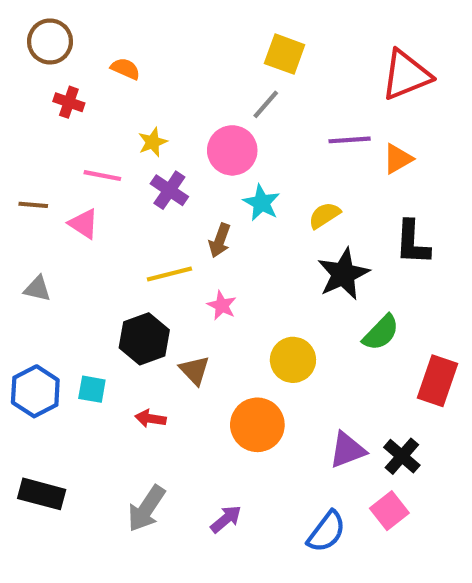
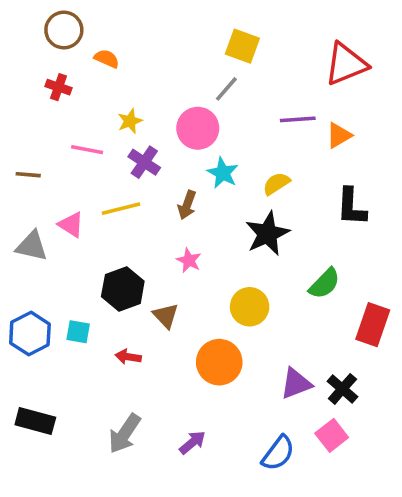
brown circle: (50, 41) -> (64, 30), moved
pink triangle: (84, 224) -> (71, 225), moved
yellow line: (169, 274) -> (121, 209), moved
black star: (343, 274) -> (267, 234), moved
gray triangle: (37, 289) -> (32, 246), size x1.4

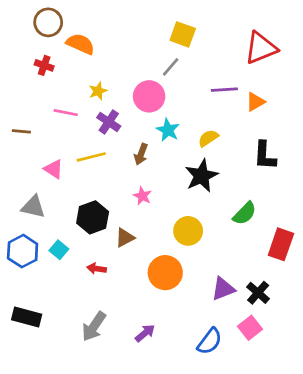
orange semicircle: (107, 59) -> (80, 44), size x1.5
gray triangle: (32, 246) -> (33, 207), moved
brown triangle: (166, 316) -> (125, 238), turned 45
cyan square: (78, 332) -> (59, 250), turned 30

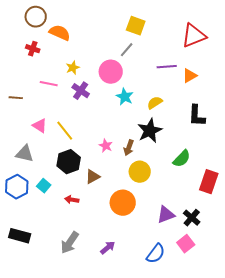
brown arrow: (141, 154) -> (129, 148), moved
yellow line: (91, 157) -> (65, 131), moved, turned 65

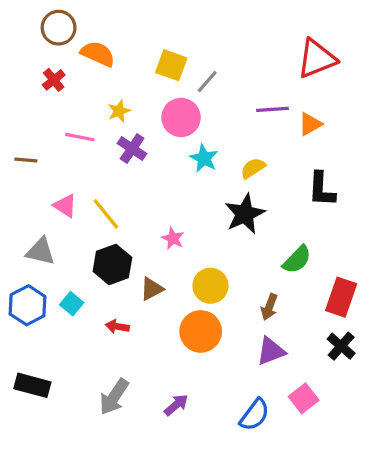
yellow square: (136, 26) -> (171, 65), moved
red cross: (33, 49) -> (54, 80), turned 32
brown arrow: (129, 148) -> (269, 307), moved
yellow circle: (140, 172) -> (210, 286), moved
black cross: (192, 218) -> (341, 346), moved

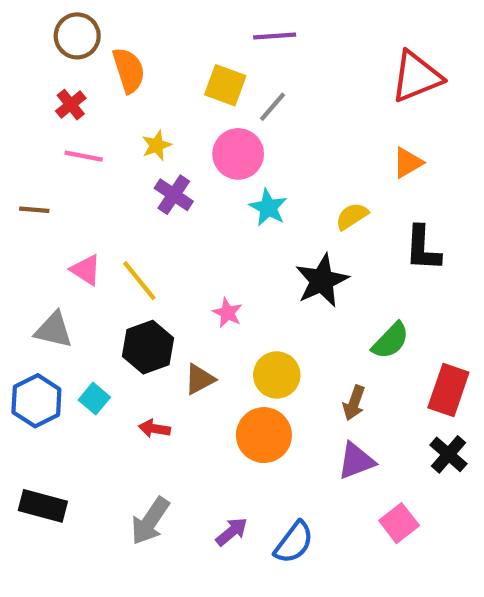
orange semicircle: (98, 54) -> (129, 70), turned 48
purple line: (273, 109) -> (275, 36), moved
pink line: (80, 137) -> (84, 156), moved
yellow semicircle: (253, 168) -> (352, 216), moved
blue semicircle: (255, 415) -> (294, 542), moved

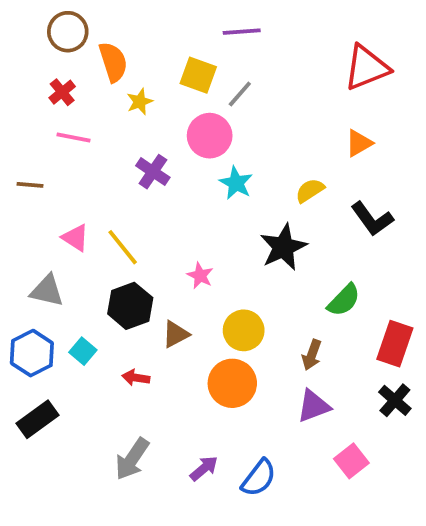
yellow star: (157, 145) -> (140, 102), moved
black L-shape: (423, 248) -> (372, 219), turned -39
black rectangle: (43, 506) -> (38, 419), moved, turned -51

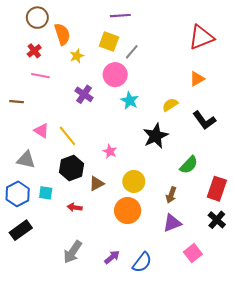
purple line: (242, 32) -> (120, 16), moved
cyan square: (83, 351) -> (46, 193), turned -32

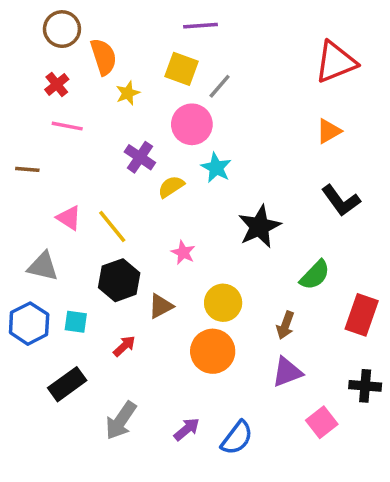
yellow semicircle: (170, 105) -> (171, 187), moved
red arrow: (75, 207) -> (124, 346), turned 128
black cross: (217, 220) -> (365, 386), moved, turned -36
black rectangle: (21, 230) -> (67, 384), moved

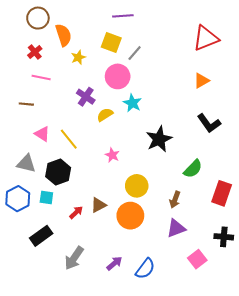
brown line: (27, 169) -> (26, 104), moved
black hexagon: (119, 280) -> (58, 172), moved
brown triangle: (161, 306) -> (98, 205), moved

